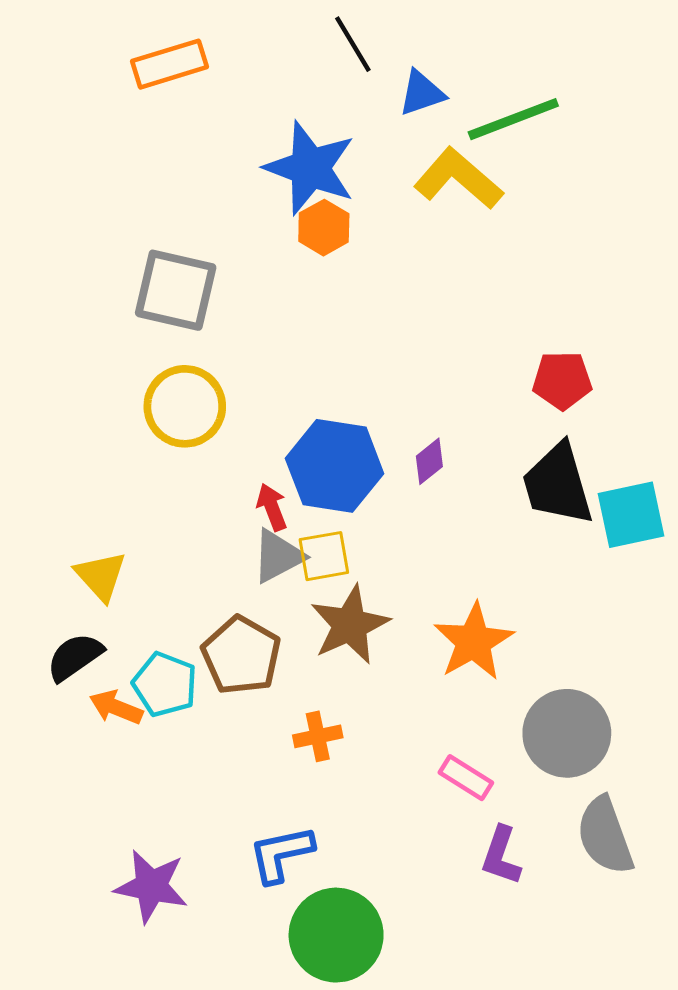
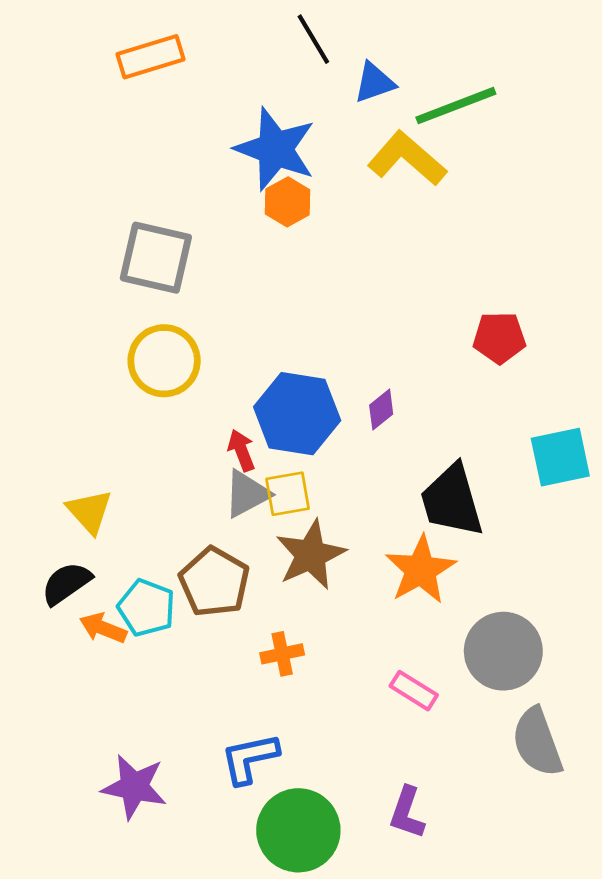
black trapezoid: (558, 484) -> (452, 501), moved
purple L-shape: (501, 856) -> (407, 813), moved

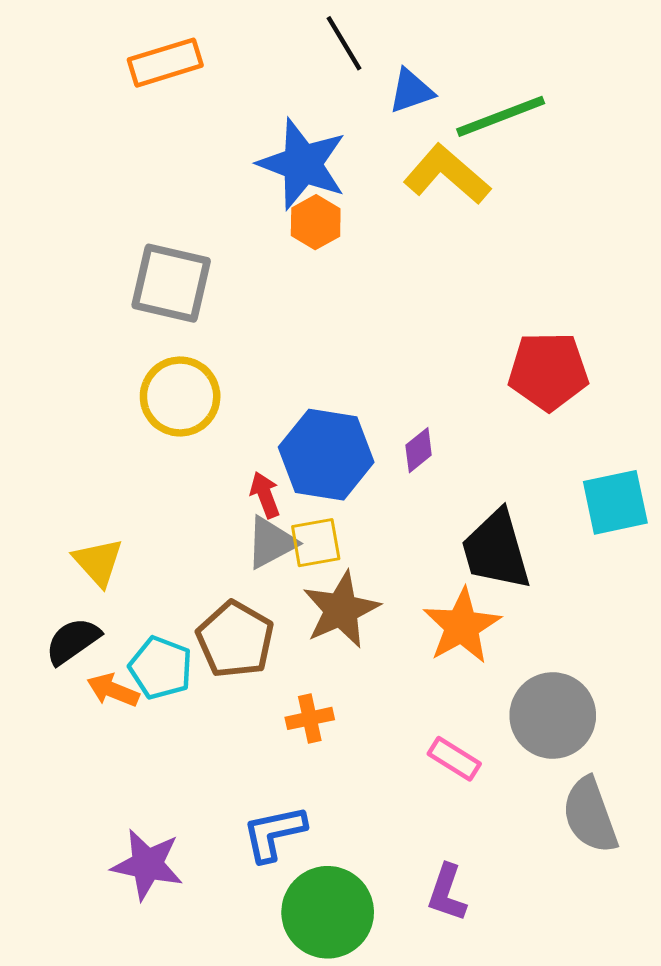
red pentagon: (499, 338) -> (548, 371), size x1.4

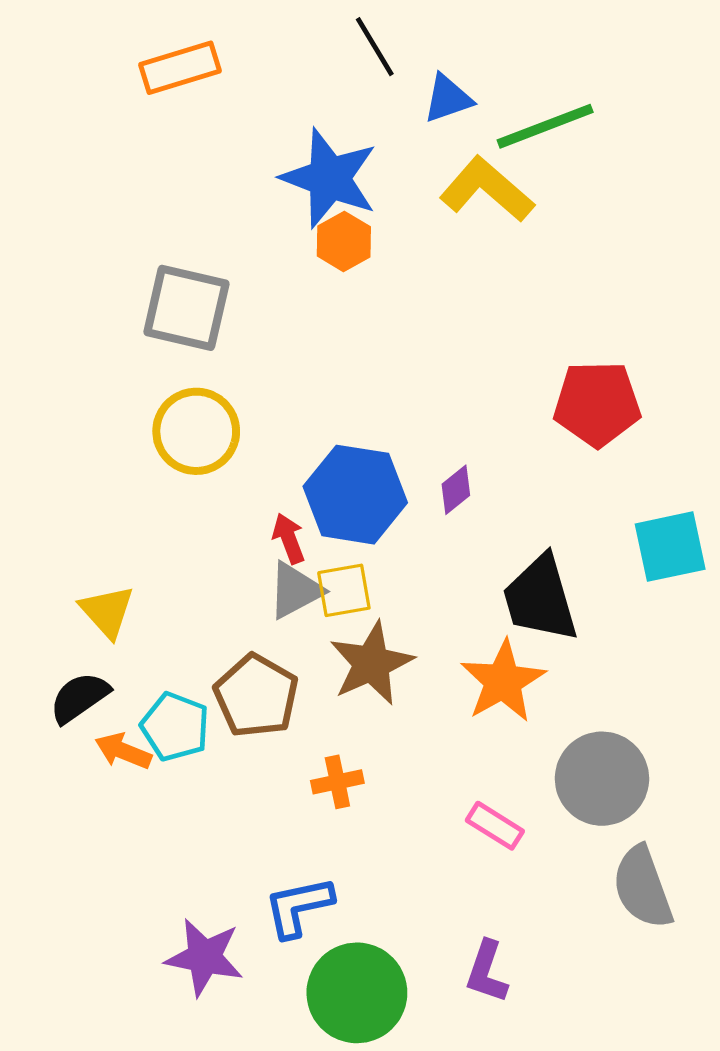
purple star: (147, 865) -> (204, 957), moved

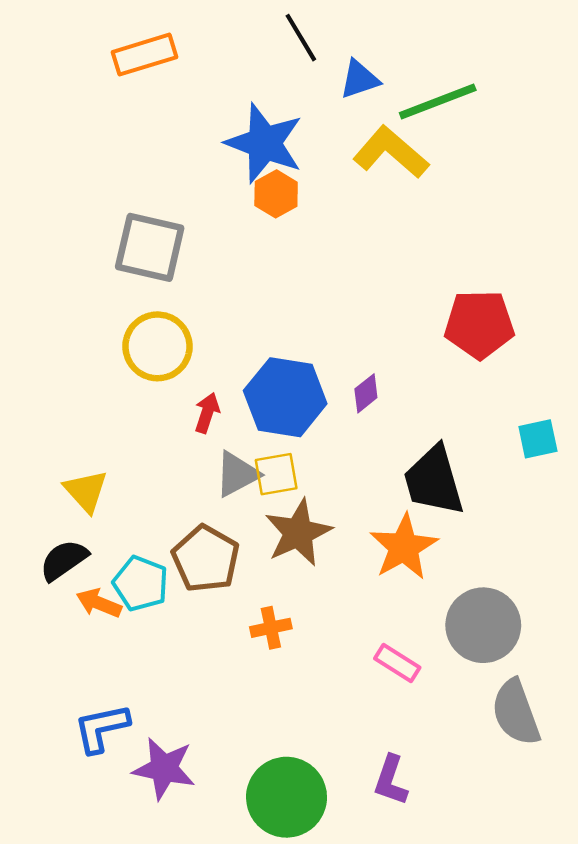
red arrow: (289, 538) -> (207, 413), moved, turned 39
cyan square: (670, 547) -> (538, 439), size x0.7
blue L-shape: (298, 907) -> (101, 728), moved

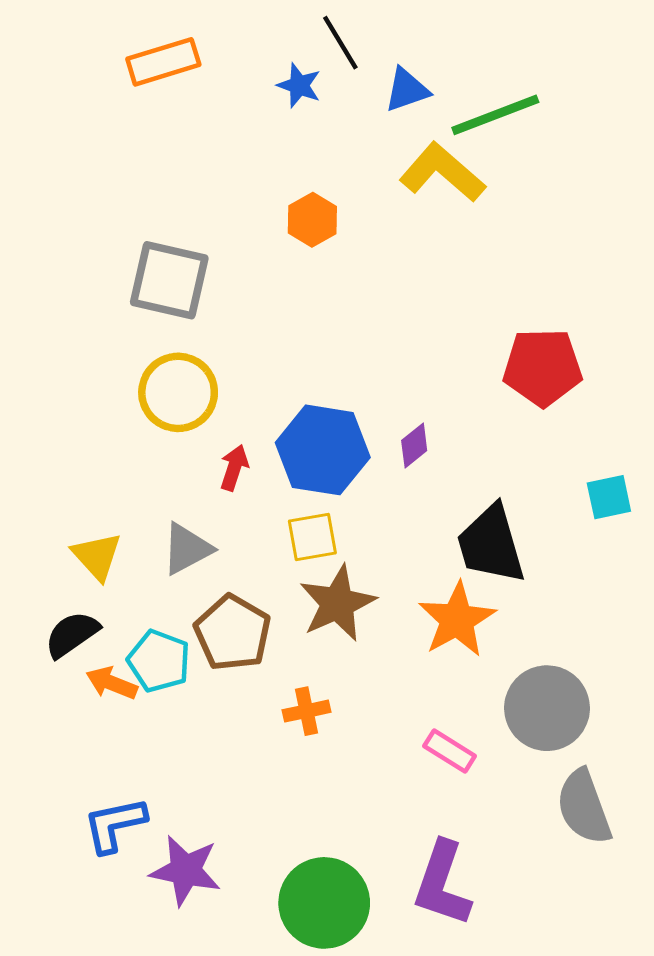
blue star: (264, 143) -> (299, 85), moved, size x0.5
gray triangle: (237, 474) -> (187, 549), moved
purple L-shape: (391, 780) -> (442, 884), size x1.5

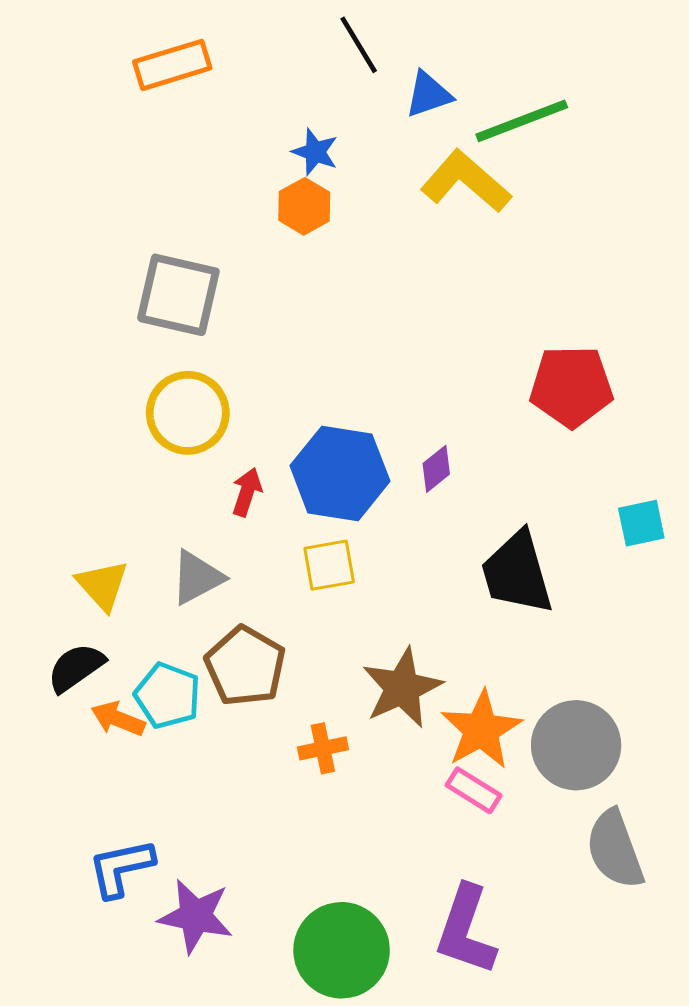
blue star: (299, 85) -> (315, 152), moved
orange hexagon: (312, 220) -> (304, 206), moved
brown star: (337, 603) -> (402, 688), moved
orange star: (457, 620) -> (481, 730), moved

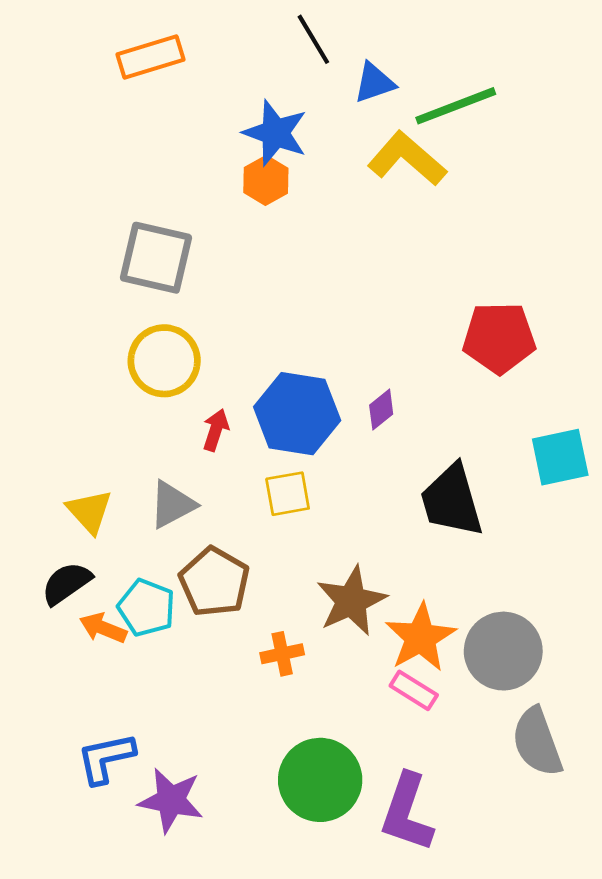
blue star: (315, 152) -> (275, 133), size x1.6
cyan square: (641, 523) -> (560, 457), size x1.4
green circle: (342, 950) -> (320, 780), moved

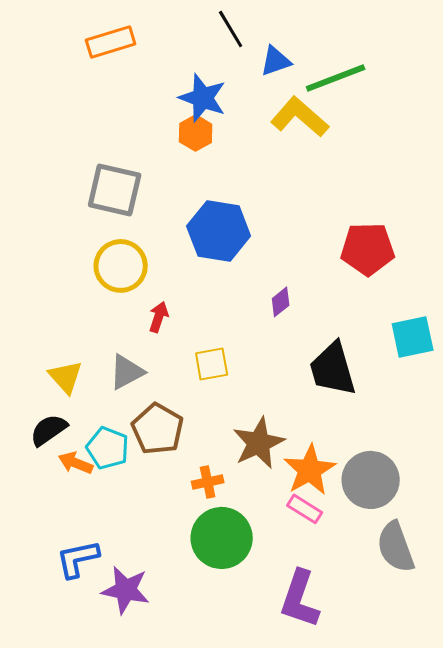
blue hexagon: (297, 414) -> (219, 231), moved
green circle: (320, 780) -> (222, 538), moved

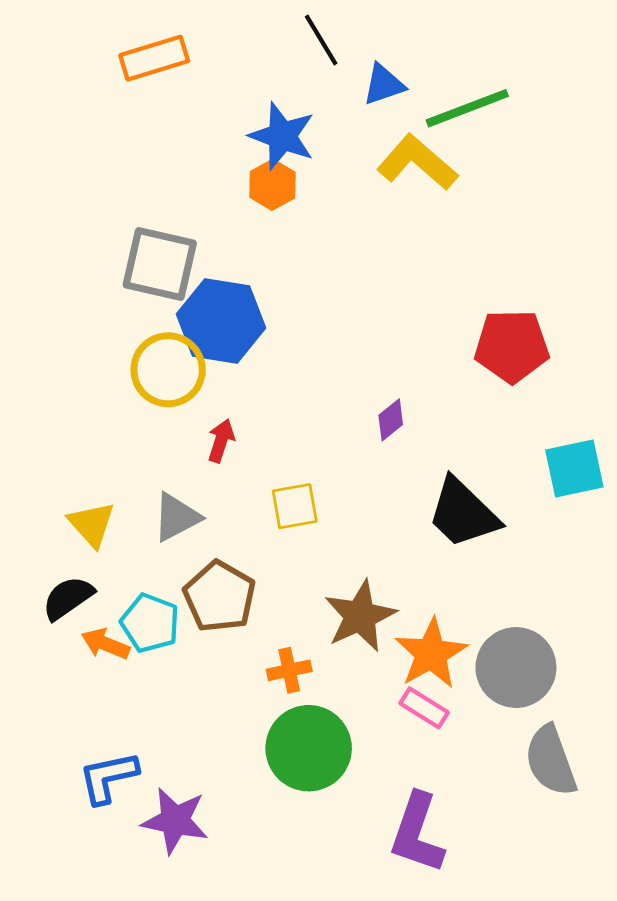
blue hexagon: (219, 231) -> (221, 321), moved
black trapezoid: (333, 369) -> (463, 513), turned -30

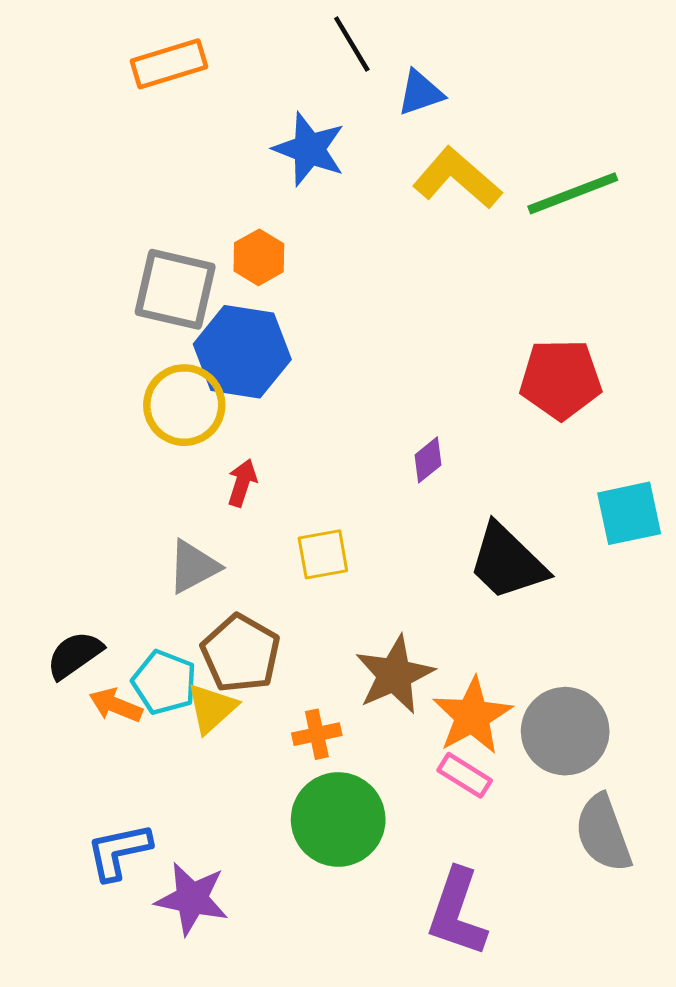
green line: (467, 108) -> (573, 193), moved
orange hexagon: (272, 185) -> (259, 257), moved
yellow triangle: (92, 524) -> (212, 708), moved, turned 30

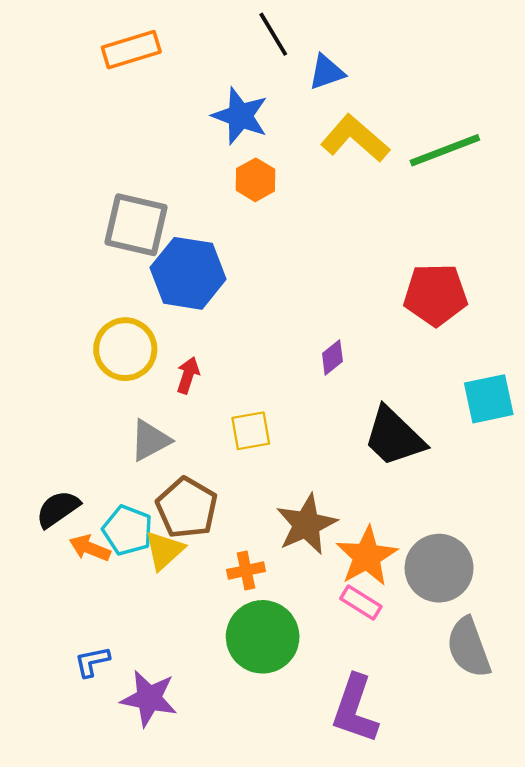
orange hexagon: (259, 257) -> (256, 180), moved
yellow circle: (184, 405) -> (125, 349), moved
blue L-shape: (119, 851) -> (92, 662), size x0.7

